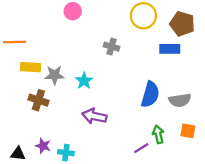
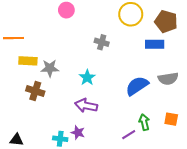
cyan star: (84, 81) -> (87, 78), moved
blue semicircle: (150, 94) -> (137, 86), turned -140
gray semicircle: (180, 100) -> (168, 79), moved
purple star: (43, 146) -> (78, 133), moved

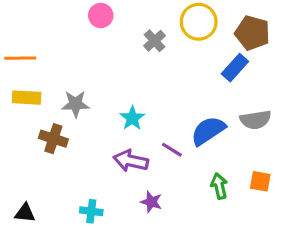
gray cross: (102, 42) -> (154, 41), moved, turned 32
blue rectangle: (155, 44) -> (235, 68), turned -48
yellow rectangle: (28, 61) -> (27, 98), moved
purple star: (78, 133) -> (151, 202), moved
purple line: (129, 135) -> (172, 150), moved, turned 64

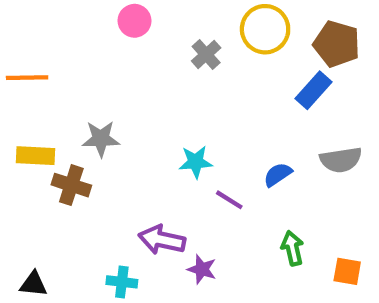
yellow rectangle: (27, 98) -> (36, 156), moved
cyan star: (132, 118) -> (196, 162), moved, turned 30
blue semicircle: (208, 131) -> (278, 175), size x0.6
purple arrow: (131, 161) -> (162, 240), moved
orange square: (260, 181) -> (347, 271), moved

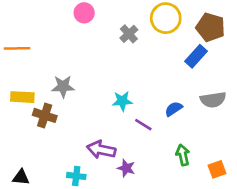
orange square: (347, 271) -> (217, 169), turned -30

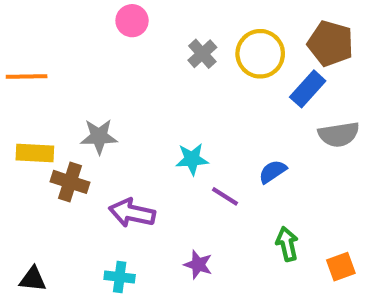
yellow circle: (166, 18) -> (260, 54), moved
gray semicircle: (213, 100) -> (339, 134), moved
purple arrow: (101, 150) -> (132, 213), moved

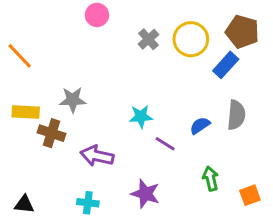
orange line: (27, 76) -> (20, 56), turned 48
gray semicircle: (339, 134) -> (236, 115), moved, turned -76
purple star: (198, 265) -> (145, 194), size x1.4

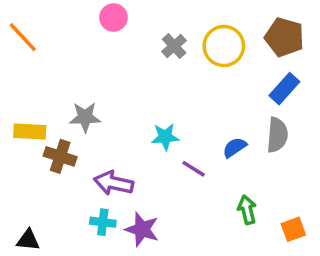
orange line: (20, 56) -> (23, 37), moved
blue rectangle: (226, 65) -> (284, 89), moved
purple star: (145, 194) -> (142, 229), moved
cyan cross: (88, 203) -> (103, 222), moved

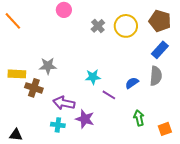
purple star: (142, 229) -> (85, 119), moved

